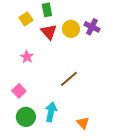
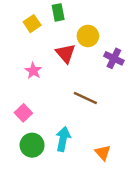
purple cross: (92, 27) -> (114, 58), moved
red triangle: (49, 32) -> (66, 53), moved
brown line: (69, 79) -> (85, 98), turned 66

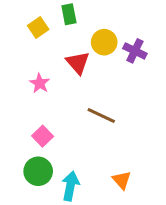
purple cross: (114, 58) -> (135, 51), moved
pink square: (23, 113) -> (43, 136), moved
cyan arrow: (63, 139) -> (70, 186), moved

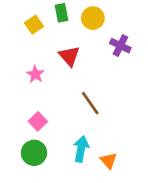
yellow circle: (104, 42) -> (93, 18), moved
brown line: (101, 116) -> (90, 103), turned 30
cyan arrow: (70, 186) -> (81, 149), moved

